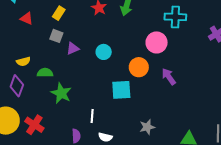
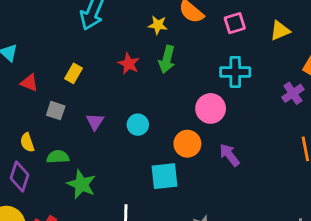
gray square: (56, 36) -> (56, 111), moved
purple triangle: (73, 48) -> (95, 122), turned -32
yellow semicircle: (23, 61) -> (27, 142), turned 88

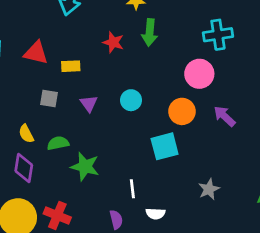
yellow rectangle: (73, 73) -> (71, 66), moved, turned 66
red triangle: (29, 83) -> (36, 53), moved, size x1.4

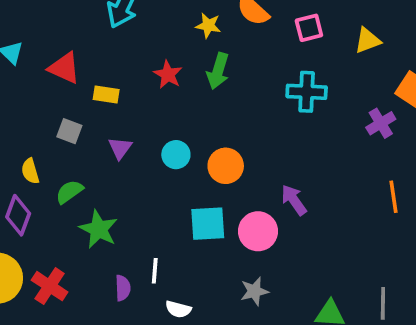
pink circle: (199, 74) -> (258, 231), moved
orange circle: (182, 111) -> (226, 166), moved
green semicircle: (58, 143) -> (69, 192), turned -35
purple semicircle: (116, 220) -> (123, 288), moved

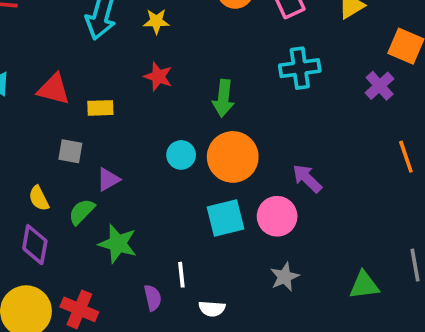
yellow star: (208, 26) -> (156, 21), moved
green arrow: (218, 71) -> (223, 98), moved
purple triangle: (120, 148) -> (108, 179), moved, turned 35
orange circle: (226, 166) -> (233, 157), size x1.4

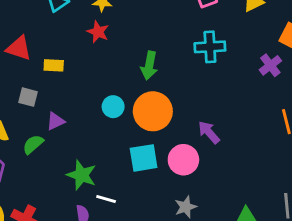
red star: (158, 77) -> (98, 32), moved
green star: (118, 244) -> (81, 175), moved
white line: (181, 275) -> (106, 199), turned -72

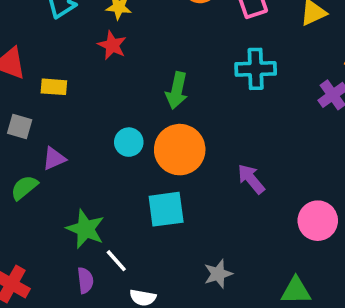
pink circle: (183, 160) -> (318, 221), moved
white line: (106, 199) -> (116, 261), turned 30

